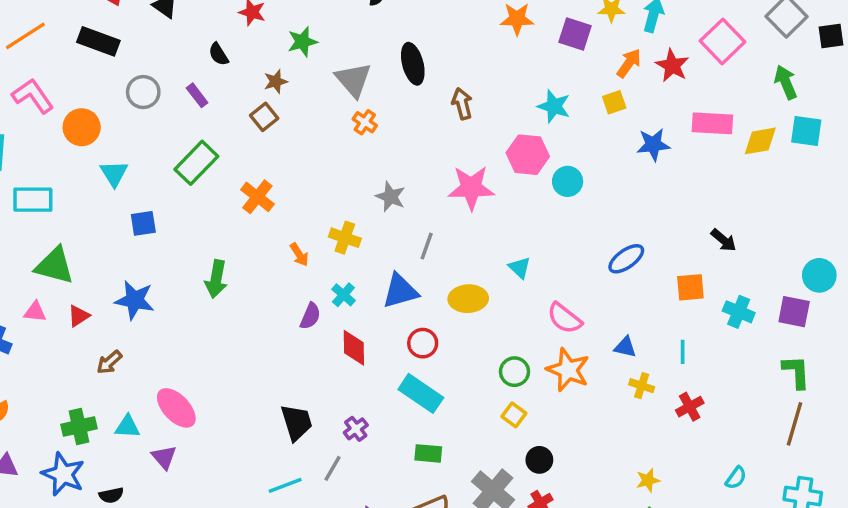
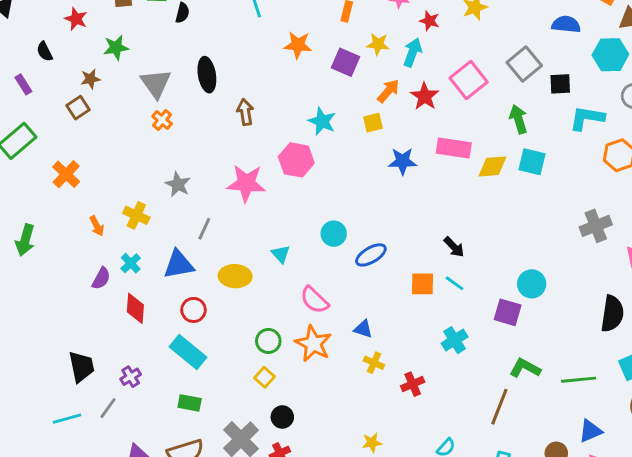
cyan circle: (568, 181) -> (334, 234), moved
cyan cross: (739, 312) -> (455, 340), moved, turned 30
cyan line: (683, 352) -> (455, 283), moved, turned -60
green L-shape: (796, 372) -> (525, 368), moved, turned -64

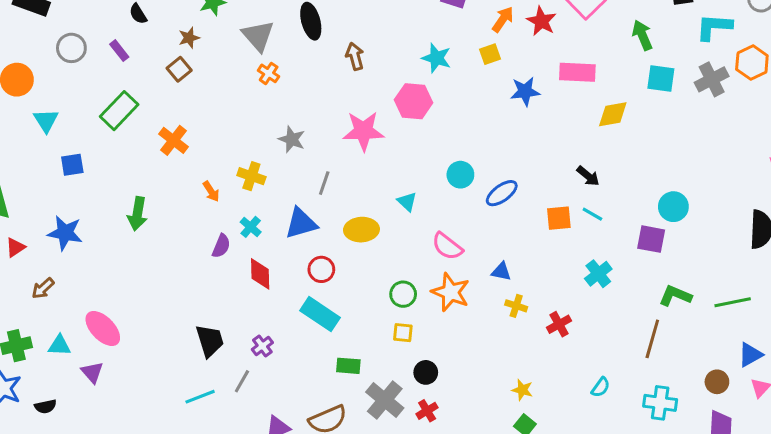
yellow diamond: (493, 166) -> (613, 114), moved
gray cross: (596, 226) -> (712, 79), moved
yellow square: (264, 377) -> (403, 333), turned -30
green rectangle: (190, 403) -> (348, 366), moved
yellow star: (372, 443) -> (522, 390), turned 30

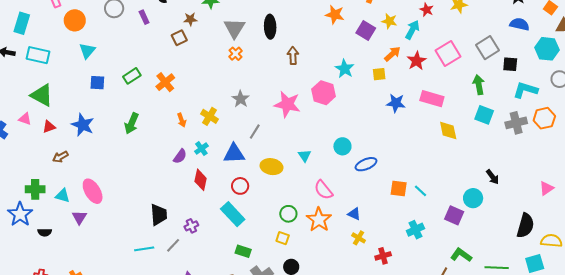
green rectangle: (119, 111) -> (132, 76), moved, size x0.7
yellow diamond: (613, 114) -> (448, 130), turned 75
black arrow: (588, 176) -> (493, 177), moved

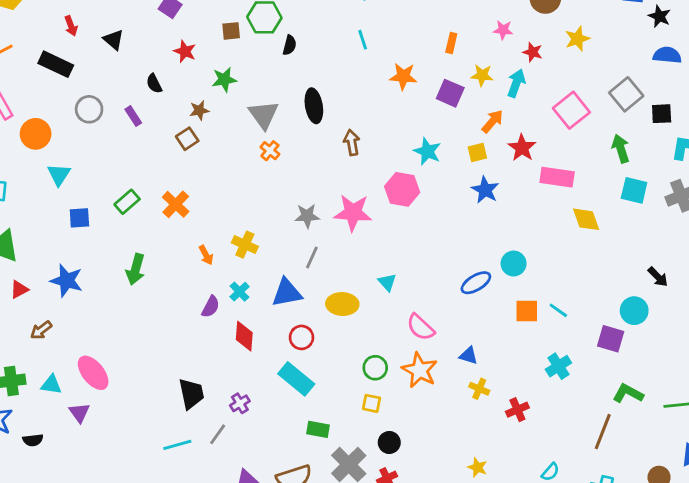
red star: (417, 61) -> (522, 148), moved
gray star: (241, 99) -> (307, 216), moved, turned -30
blue star: (396, 103) -> (485, 190), moved, turned 30
cyan circle: (342, 146) -> (514, 264), moved

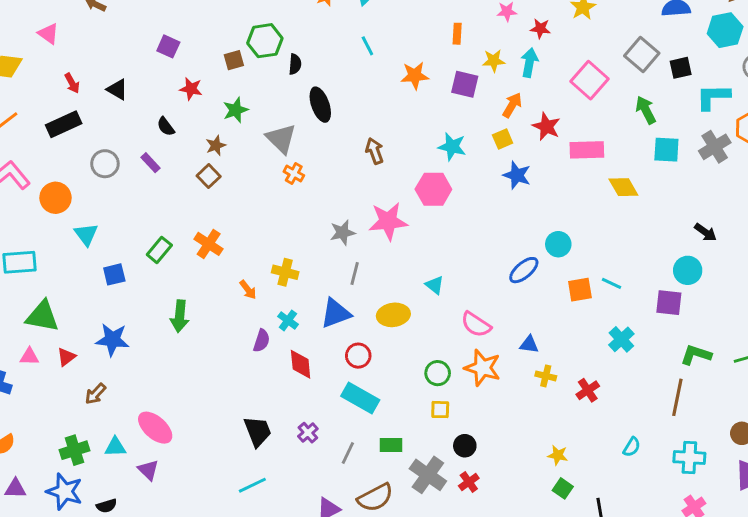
black rectangle: (56, 64) -> (64, 124), turned -40
black ellipse: (314, 106) -> (320, 105), moved
gray line: (218, 434) -> (348, 453), moved

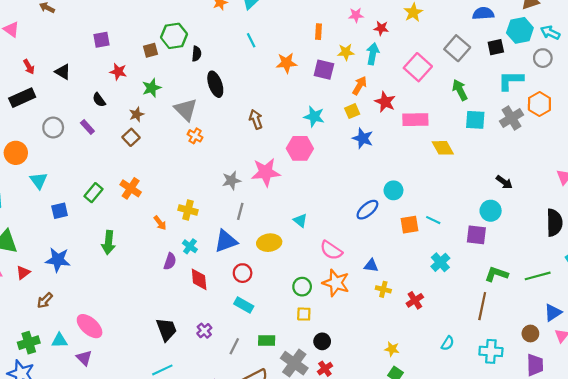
purple square: (168, 46) -> (101, 40), turned -35
black square: (681, 68) -> (496, 47), moved
cyan rectangle: (360, 398) -> (244, 305), size x0.7

